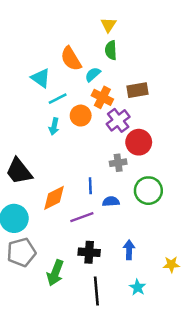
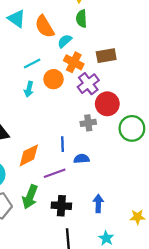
cyan triangle: (41, 78) -> (17, 19), moved
green circle: (148, 191) -> (132, 128), moved
green arrow: (55, 273) -> (30, 197), moved

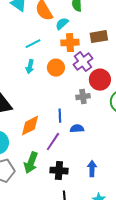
orange cross: (74, 62) -> (70, 43), turned -30
orange circle: (54, 79) -> (56, 68), moved
purple line: (55, 173) -> (53, 142), turned -36

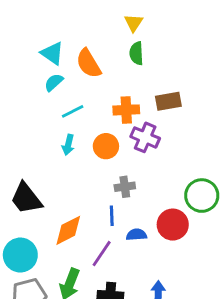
cyan semicircle: (62, 24) -> (54, 82), moved
purple cross: (83, 62) -> (145, 137), turned -30
red circle: (100, 80) -> (173, 225), moved
gray cross: (83, 97) -> (125, 187), moved

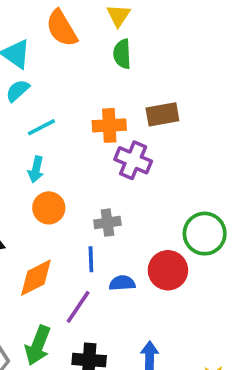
orange semicircle: (89, 63) -> (62, 28), moved
orange circle: (106, 146) -> (49, 208), moved

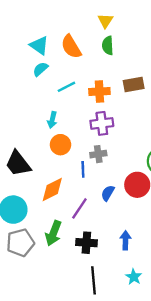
orange semicircle: (62, 28) -> (71, 47), moved
cyan line: (41, 127) -> (66, 87), moved
purple cross: (133, 160) -> (102, 123), moved, turned -30
blue line: (91, 259) -> (83, 169), moved
blue semicircle: (122, 283) -> (108, 193), turned -56

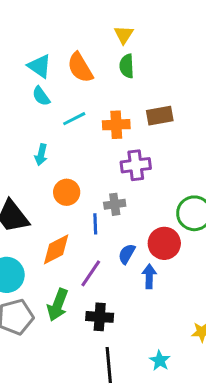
cyan semicircle: (40, 69) -> (41, 96), turned -84
cyan arrow: (52, 120) -> (41, 155), moved
purple cross: (102, 123) -> (136, 165), moved
blue arrow: (125, 240) -> (149, 276), moved

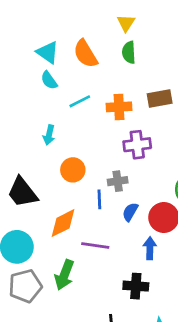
blue semicircle: (127, 254) -> (130, 212), moved
purple line: (91, 273) -> (95, 245), turned 64
black cross: (100, 317) -> (136, 286), moved

